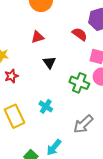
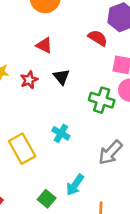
red triangle: (38, 37) -> (44, 45), turned 48
red star: (11, 76) -> (29, 80), moved

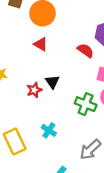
red triangle: (44, 45) -> (41, 44), moved
red star: (29, 80) -> (34, 90), moved

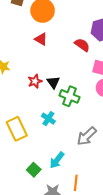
black triangle: (52, 82) -> (53, 82), moved
green cross: (86, 104) -> (70, 96), moved

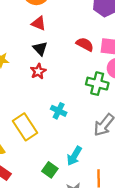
red semicircle: (82, 45) -> (85, 44), moved
black triangle: (53, 82) -> (40, 49), moved
green cross: (70, 96) -> (97, 84), moved

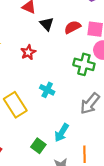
red semicircle: (85, 44) -> (73, 27), turned -56
black triangle: (40, 49) -> (47, 24), moved

